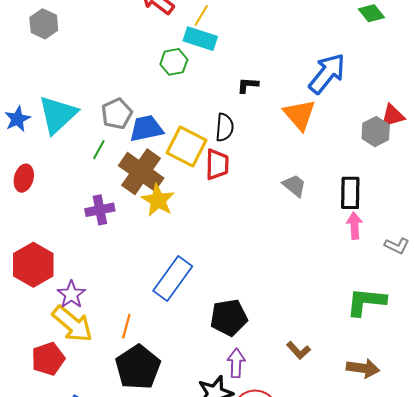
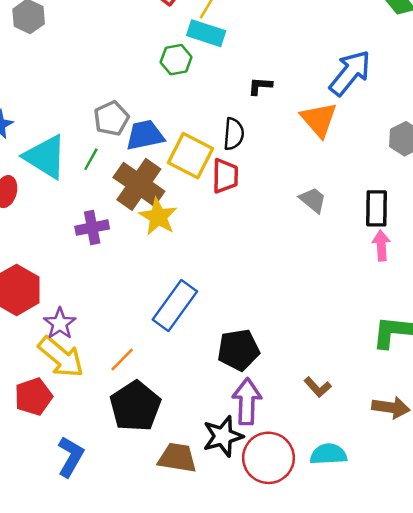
cyan triangle: (58, 115) -> (45, 157), moved, turned -45
orange line: (126, 326) -> (122, 359), turned 30
purple arrow: (236, 363) -> (247, 401), size x1.4

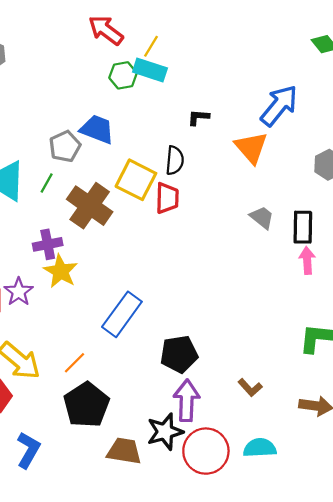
green hexagon: (176, 60) -> (123, 75), moved
blue trapezoid: (145, 135) -> (97, 129), moved, turned 33
gray trapezoid: (313, 200) -> (262, 217), moved
yellow star: (158, 217) -> (61, 271), moved
purple star: (60, 323) -> (19, 292), moved

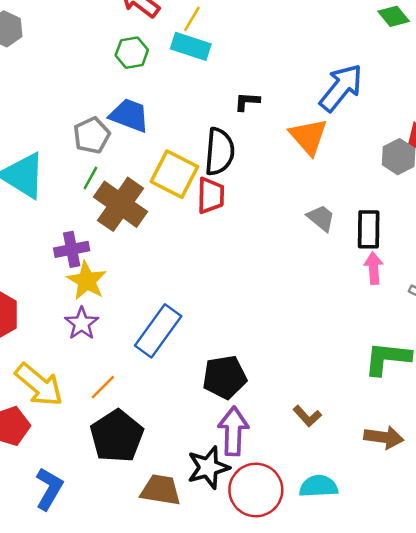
green hexagon: (123, 75) -> (132, 53), moved
black semicircle: (175, 160) -> (220, 152), size x1.4
green line: (47, 183) -> (90, 178), moved
purple star: (19, 292) -> (82, 323), moved

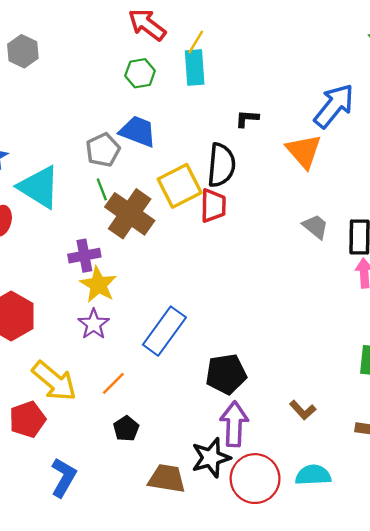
cyan rectangle: (191, 46) -> (195, 68), turned 68
yellow square: (174, 174) -> (180, 186), turned 36
green line: (90, 178) -> (102, 189), turned -50
black pentagon: (117, 436) -> (126, 429), size x0.5

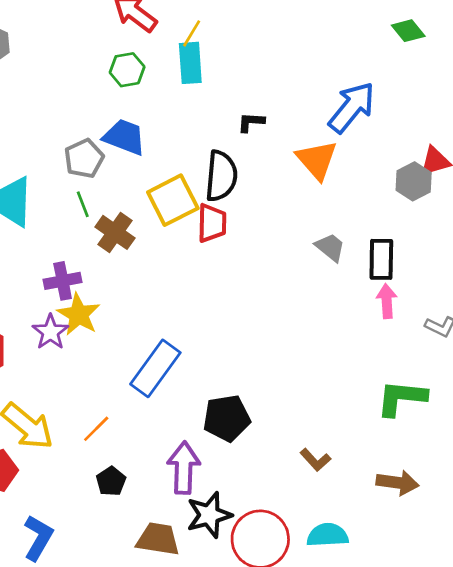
brown cross: (130, 214) -> (115, 232), size x0.7
purple star: (94, 324) -> (50, 332), moved
purple arrow: (234, 424) -> (184, 468), moved

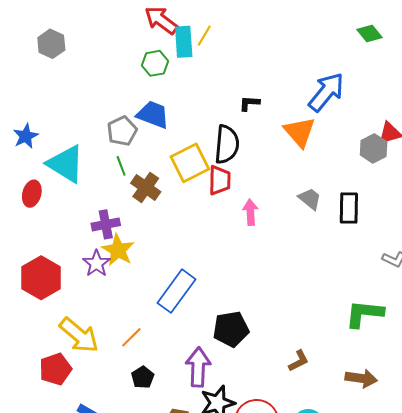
cyan rectangle: (190, 63) -> (184, 42), moved
pink arrow: (387, 301) -> (250, 212), moved
brown L-shape: (315, 460) -> (299, 361), turned -75

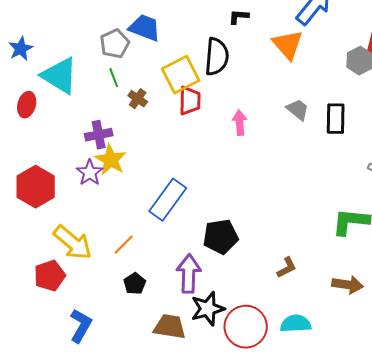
red trapezoid: (220, 180) -> (190, 101), moved
brown cross: (146, 187) -> (138, 99), size x0.7

